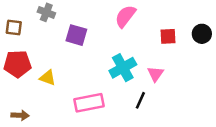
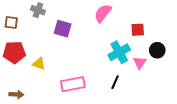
black circle: (202, 34) -> (157, 50), moved
cyan cross: (123, 68) -> (119, 52), moved
pink triangle: (155, 74) -> (140, 63), moved

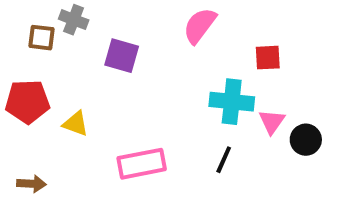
brown square: (11, 22) -> (42, 38), moved
black circle: (157, 50) -> (306, 140), moved
cyan cross: (119, 52) -> (232, 102), turned 35

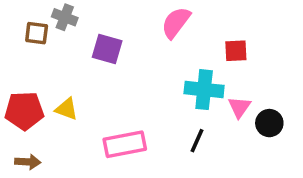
red pentagon: (27, 102) -> (24, 111), moved

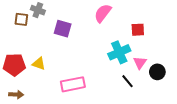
cyan cross: (204, 90) -> (119, 52), turned -30
black line: (197, 141) -> (127, 81), moved, turned -64

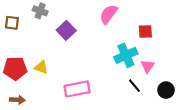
brown square: (21, 19) -> (12, 23), moved
purple square: (63, 29) -> (66, 30), turned 30
black circle: (157, 72) -> (166, 90), moved

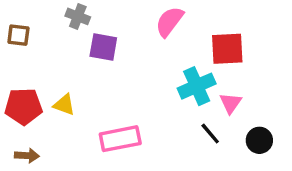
gray cross: (40, 11) -> (78, 16), moved
purple square: (66, 30) -> (103, 47), turned -36
red square: (145, 31) -> (227, 49), size x1.5

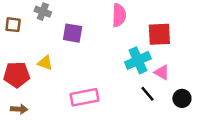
gray cross: (78, 16) -> (43, 12), moved
pink semicircle: (169, 22) -> (119, 15), turned 145
pink triangle: (231, 103) -> (162, 72), turned -35
yellow triangle: (64, 105) -> (45, 63), moved

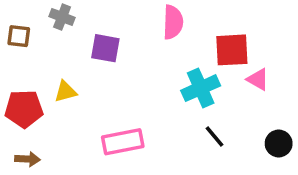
yellow triangle: (45, 63) -> (66, 92), turned -35
pink triangle: (162, 72) -> (258, 79), moved
black circle: (182, 98) -> (279, 143), moved

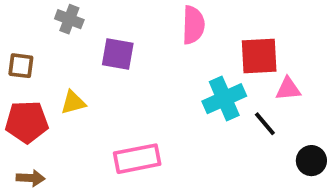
brown square: (19, 36) -> (21, 66), moved
pink triangle: (258, 79) -> (288, 89), turned -35
black line: (215, 137) -> (265, 124), moved

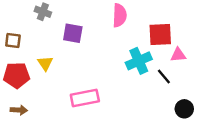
yellow triangle: (73, 102) -> (45, 63), turned -49
black circle: (311, 161) -> (184, 109), moved

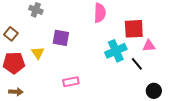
purple square: (73, 33) -> (61, 38), moved
brown square: (13, 40) -> (11, 34), turned 32
pink rectangle: (85, 98) -> (71, 82), size x0.7

